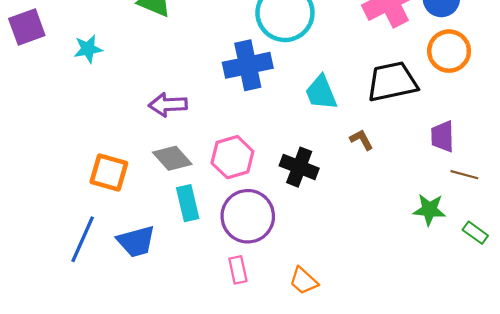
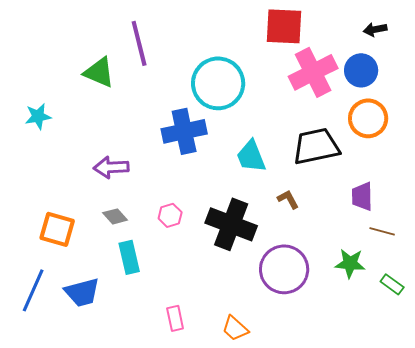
pink hexagon: (232, 157) -> (170, 215), size x0.6
gray diamond: (172, 158) -> (115, 216), size x0.7
black cross: (299, 167) -> (231, 224), size x1.4
purple circle: (248, 216) -> (284, 269), moved

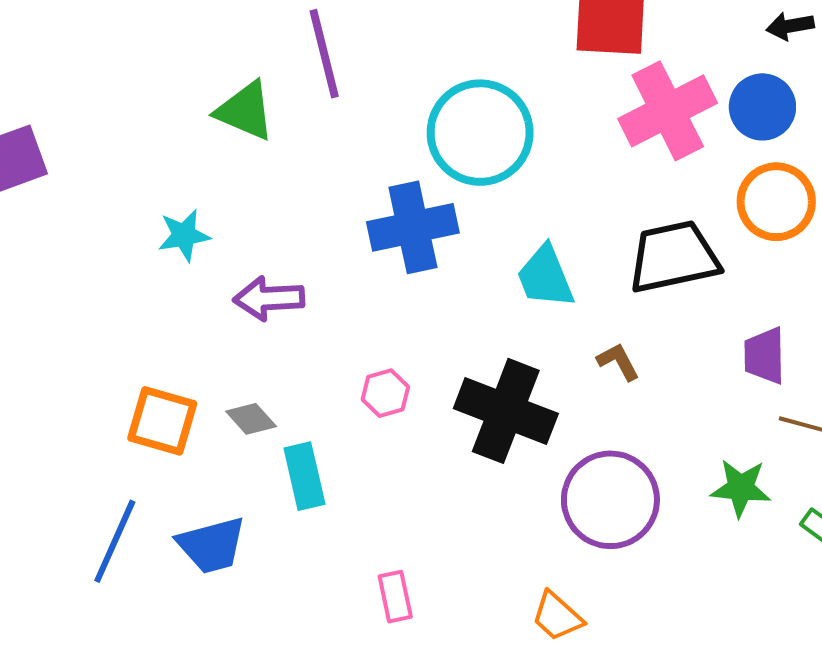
cyan star: (38, 116) -> (184, 235), moved
gray diamond: (115, 216) -> (251, 419), moved
orange trapezoid: (235, 328) -> (557, 616), moved

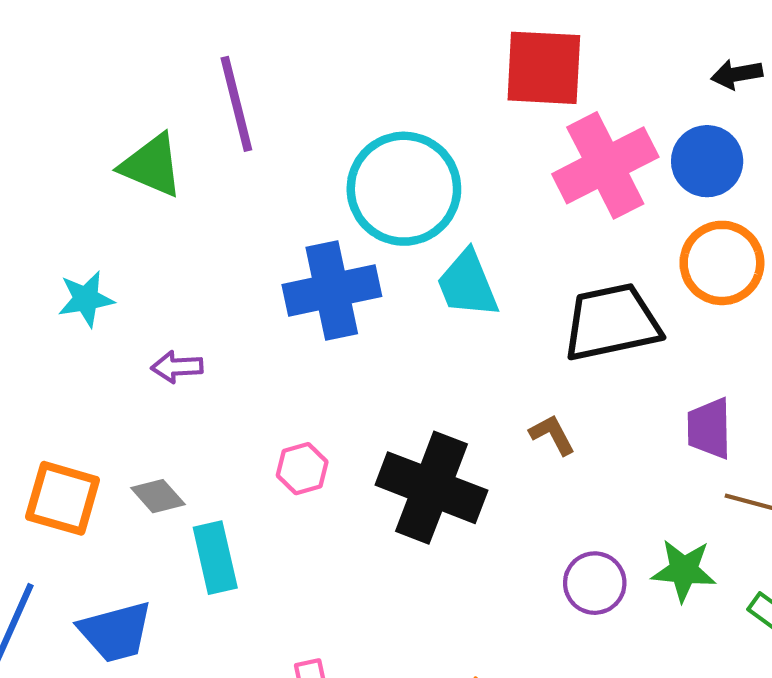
cyan trapezoid: (545, 277) -> (468, 284), moved
purple arrow: (269, 298) -> (177, 367), size x0.7
purple circle: (610, 500) -> (595, 583), moved, size x0.6

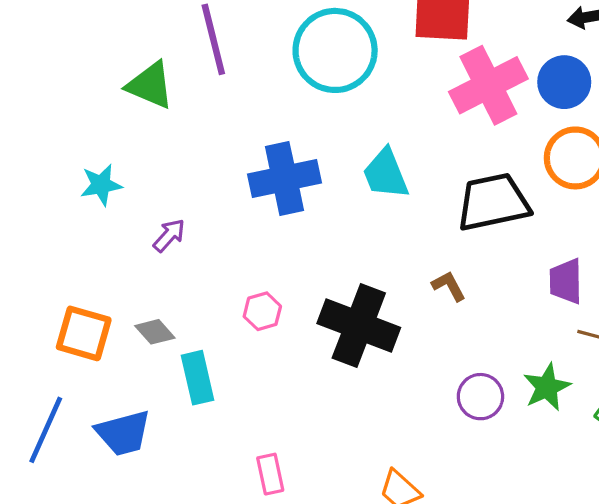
cyan circle: (404, 189) -> (335, 50), moved
purple arrow: (177, 367) -> (169, 235), turned 135
green star: (684, 570) -> (547, 387), turned -30

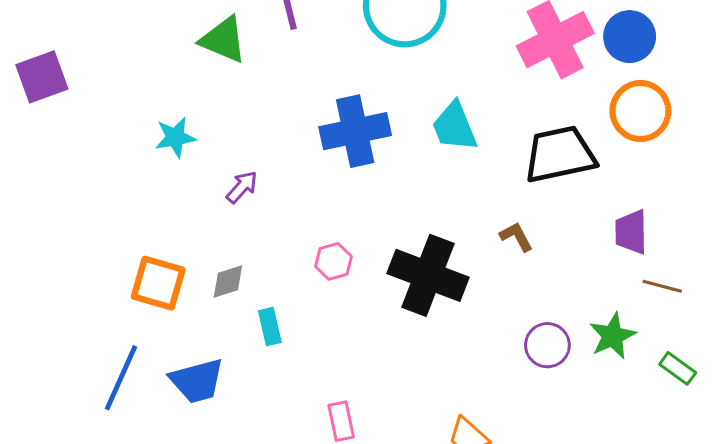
gray diamond: (155, 332) -> (228, 282), turned -66
cyan rectangle: (198, 378) -> (270, 327), size x0.7

